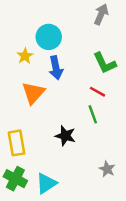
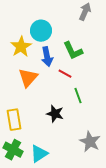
yellow star: (25, 56) -> (21, 47), size x1.5
green L-shape: (105, 63) -> (73, 51), moved
red line: (98, 92) -> (65, 74), moved
gray star: (107, 169) -> (90, 142), size x1.5

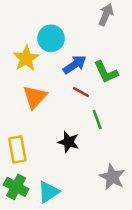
green L-shape: (73, 51) -> (106, 72), moved
blue arrow: (47, 57) -> (75, 65), moved, turned -114

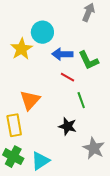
blue arrow: (75, 65) -> (62, 54), turned -144
orange triangle: (35, 97) -> (30, 100), moved
black star: (68, 142) -> (68, 126), moved

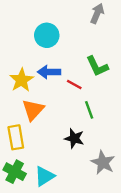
yellow star: (22, 49) -> (22, 80), moved
blue arrow: (62, 54) -> (49, 72), moved

